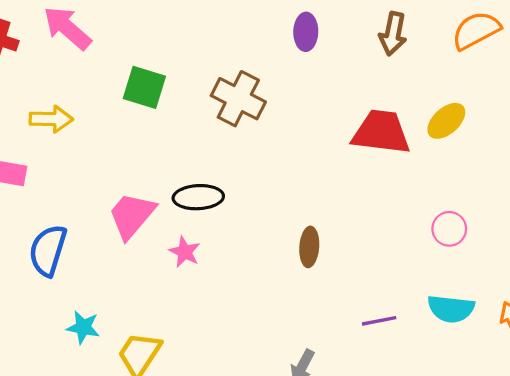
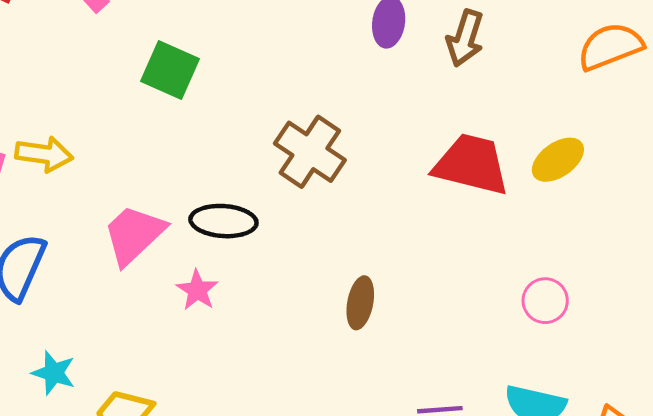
brown arrow: (393, 34) -> (465, 38), moved
brown cross: (238, 99) -> (310, 152), moved
yellow arrow: (51, 119) -> (44, 154), moved

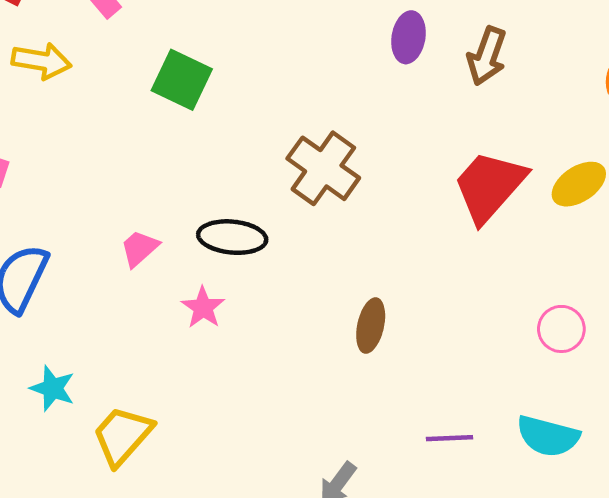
yellow arrow: (44, 154) -> (41, 61), moved
red trapezoid: (471, 164) -> (489, 186), turned -64
pink trapezoid: (134, 235) -> (139, 248), size x0.6

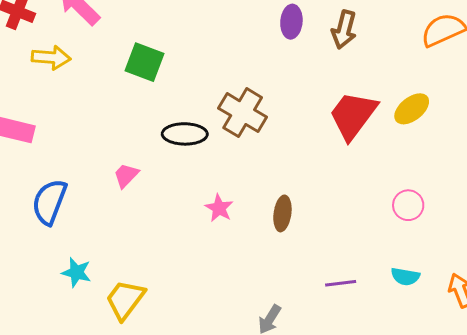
black ellipse: (232, 237) -> (185, 134), moved
pink star: (203, 307) -> (219, 208), moved
cyan semicircle: (548, 436) -> (405, 277), size x0.7

